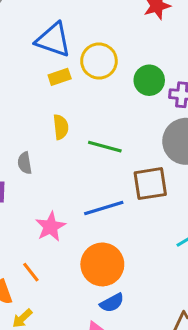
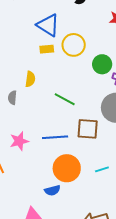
yellow semicircle: (61, 127) -> (30, 79), moved
orange circle: (102, 264) -> (67, 168), moved
blue semicircle: (112, 303) -> (52, 190), moved

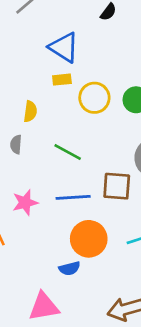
yellow circle: (74, 45) -> (94, 98), moved
yellow semicircle: (30, 79) -> (30, 111), moved
green line: (65, 99) -> (68, 152), moved

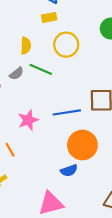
yellow circle: (94, 98) -> (66, 45), moved
gray semicircle: (16, 144) -> (17, 74), turned -128
green line: (68, 152) -> (41, 69), moved

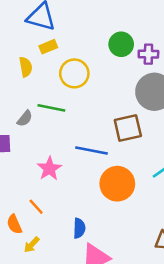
yellow semicircle: (26, 46) -> (26, 67), moved
blue line: (67, 112) -> (92, 150), turned 32
blue semicircle: (69, 170) -> (79, 228), moved, turned -56

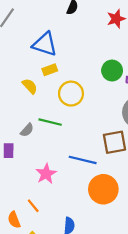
yellow semicircle: (26, 67) -> (30, 86), turned -35

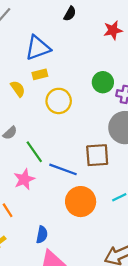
blue triangle: (45, 44) -> (38, 48), turned -44
green line: (50, 122) -> (34, 152), moved, turned 35

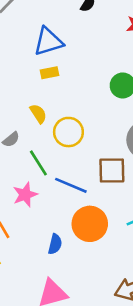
yellow semicircle: (18, 89) -> (38, 114), moved
yellow circle: (59, 101) -> (68, 132), moved
blue semicircle: (42, 235) -> (55, 244), moved

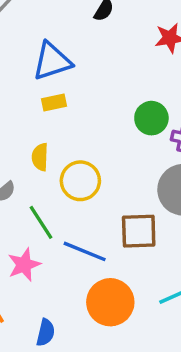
yellow semicircle: (38, 114) -> (40, 157), turned -144
blue semicircle: (55, 244) -> (46, 333), moved

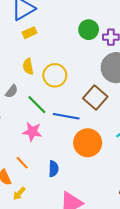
brown square: (139, 231) -> (95, 97), turned -35
pink star: (24, 265) -> (32, 132), turned -30

